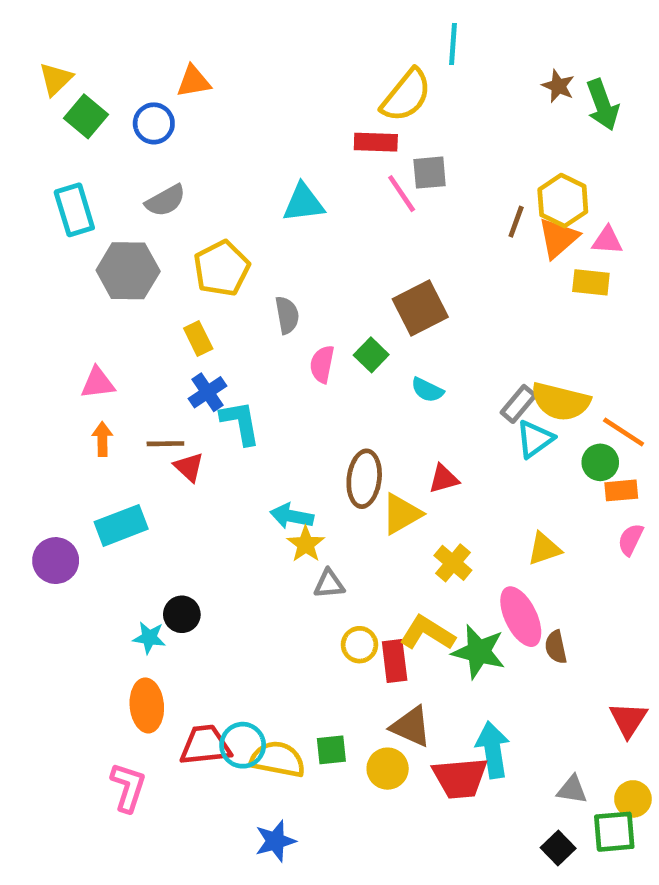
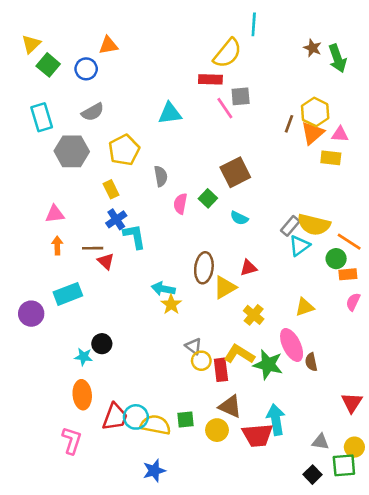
gray triangle: (329, 584) -> (193, 346), moved, turned 42
red trapezoid: (205, 745) -> (115, 417), turned 116

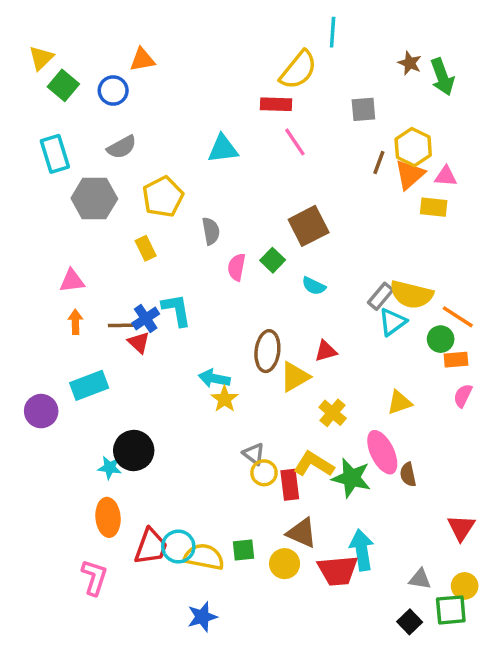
gray square: (241, 96) -> (363, 109), moved
blue cross: (116, 219) -> (146, 318), moved
black circle: (102, 344) -> (134, 451), size x1.5

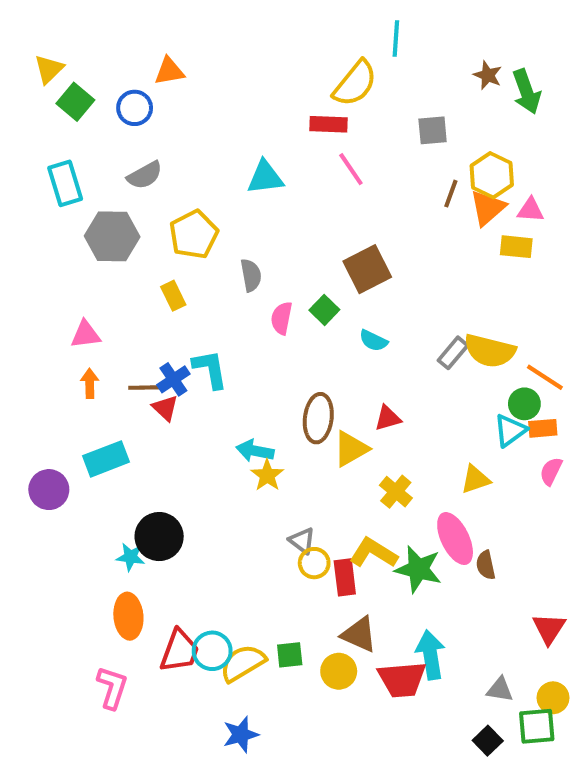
cyan triangle: (393, 322) -> (510, 430), moved
yellow semicircle: (204, 557) -> (243, 663), turned -42

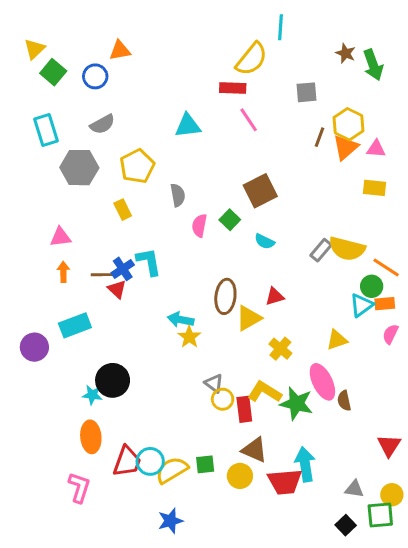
yellow rectangle: (516, 247) -> (375, 188), moved

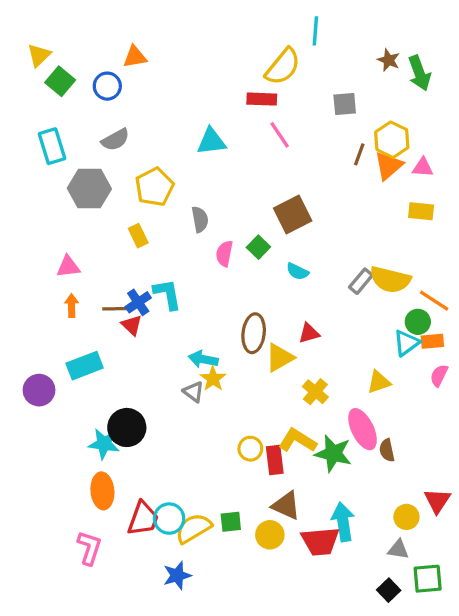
gray triangle: (214, 383) -> (193, 392), moved
cyan star: (92, 395) -> (104, 444), size x1.4
yellow circle: (392, 495) -> (406, 517), moved
blue star: (170, 521) -> (177, 575), moved

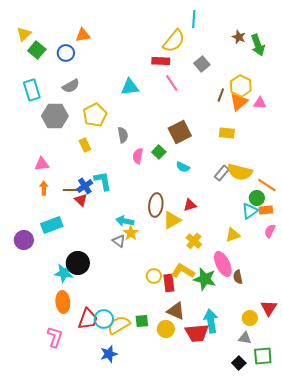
gray square: (345, 104) -> (202, 64), moved, turned -35
yellow rectangle: (421, 211) -> (227, 133), moved

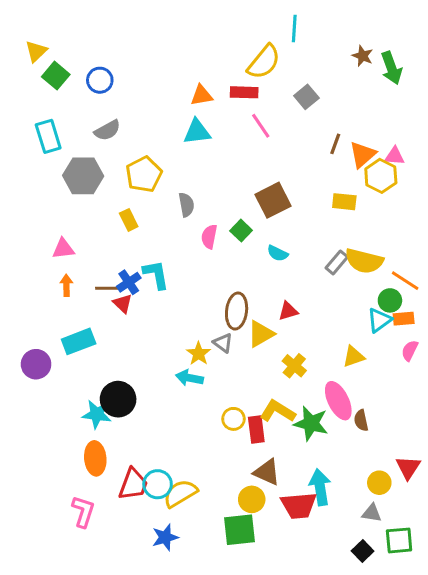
orange triangle: (83, 35) -> (202, 95), moved
yellow hexagon: (241, 86) -> (381, 176), moved
cyan arrow: (125, 221) -> (189, 378), moved
gray triangle: (119, 241) -> (223, 343), moved
green square: (142, 321) -> (240, 530), moved, size x1.6

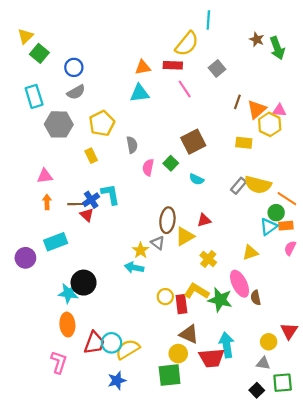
blue circle: (100, 80) -> (74, 67), moved

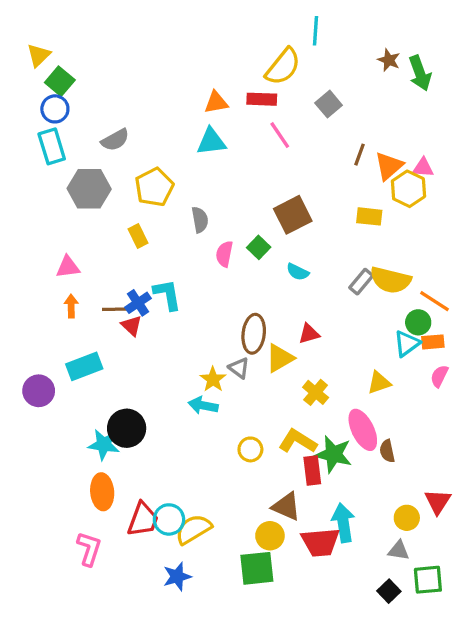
blue circle: (74, 67) -> (55, 109), moved
red rectangle: (181, 304) -> (312, 471), moved

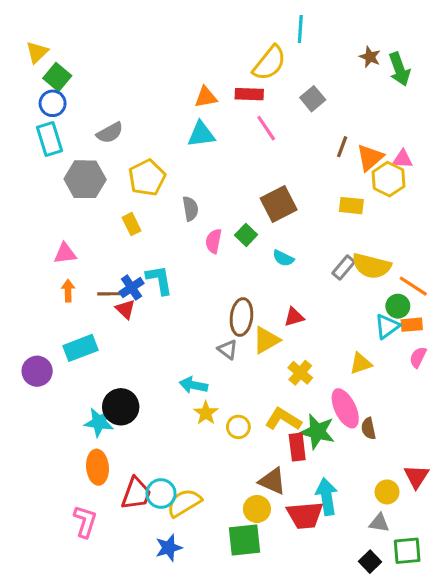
yellow star: (213, 379) -> (206, 413), moved

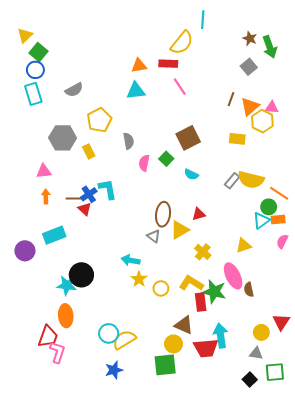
gray square: (313, 99) -> (249, 67), moved
gray hexagon: (85, 179) -> (63, 138), moved
red trapezoid: (136, 494) -> (48, 337), moved

